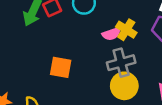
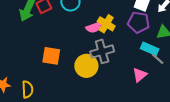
yellow circle: (124, 86) -> (86, 66), moved

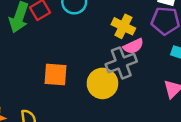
pink semicircle: (94, 27) -> (133, 46), moved

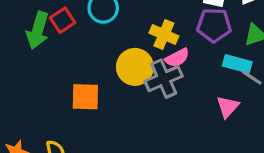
yellow circle: (102, 83) -> (135, 67), moved

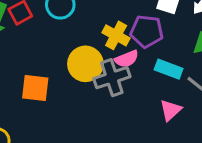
purple pentagon: (214, 25) -> (147, 31), moved
cyan rectangle: (237, 64) -> (169, 69), moved

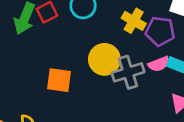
yellow cross: (116, 35) -> (134, 21), moved
pink semicircle: (127, 59) -> (159, 64), moved

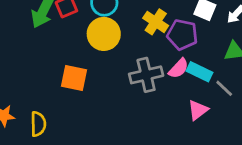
yellow circle: (104, 59) -> (104, 34), moved
pink semicircle: (159, 64) -> (179, 68), turned -30

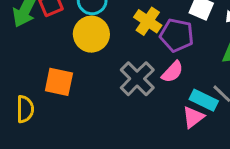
cyan rectangle: (200, 72) -> (204, 100), moved
gray cross: (146, 75) -> (137, 79), turned -32
yellow semicircle: (38, 124) -> (25, 109), moved

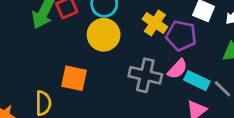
gray cross: (137, 79) -> (145, 75), turned -32
cyan rectangle: (204, 100) -> (197, 81), moved

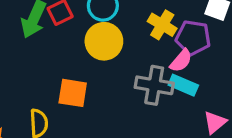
pink semicircle: (177, 69) -> (181, 61), moved
cyan rectangle: (197, 81) -> (183, 85), moved

